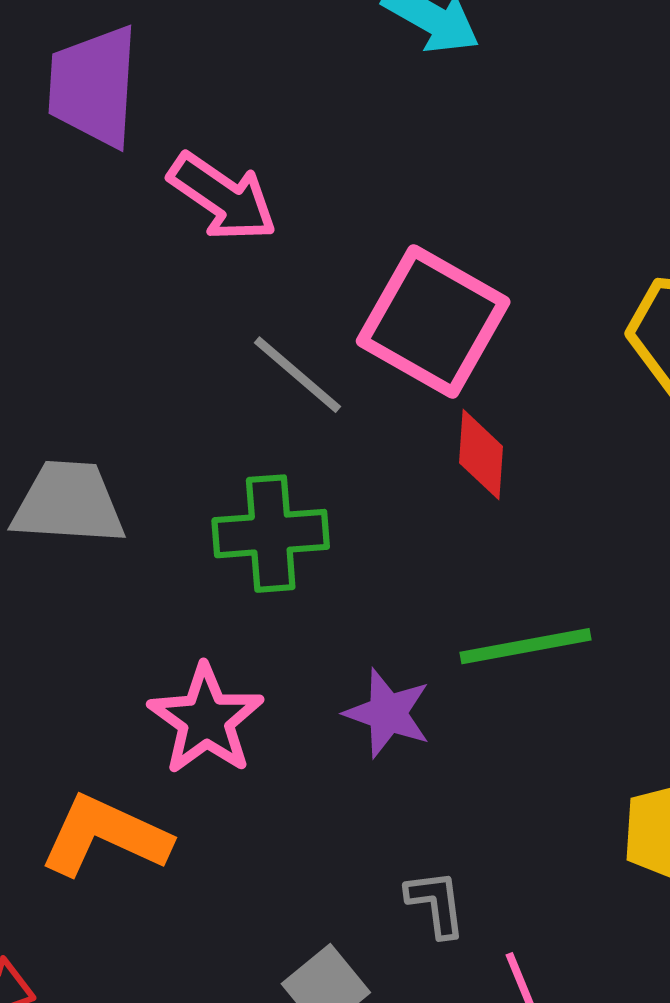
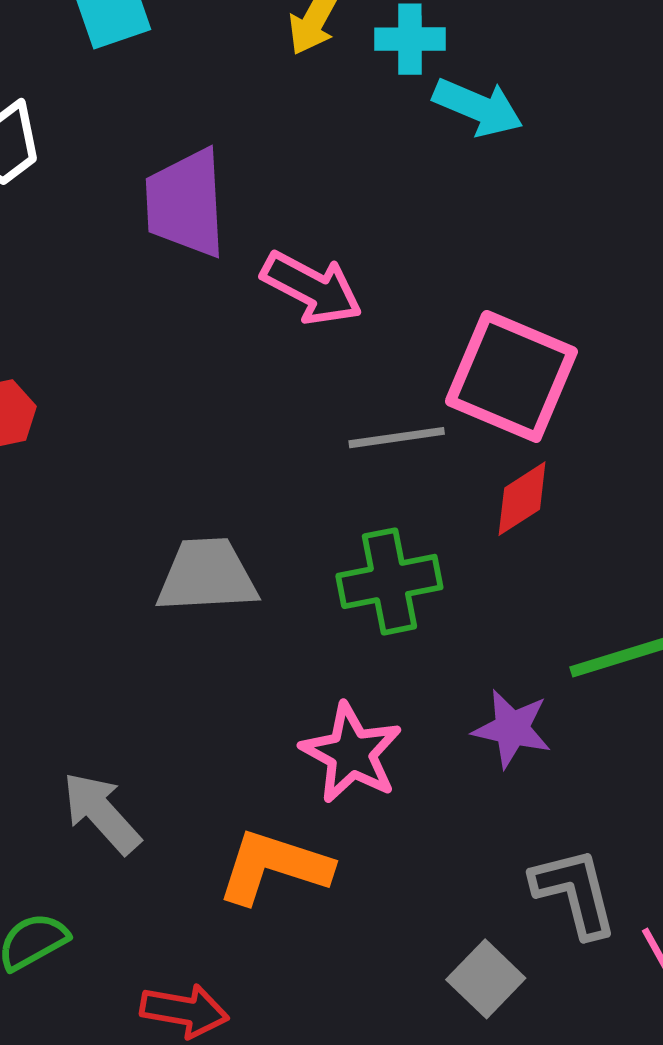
gray line: (298, 375) -> (397, 438), turned -42
red diamond: (481, 455) -> (522, 499), moved, turned 60
gray L-shape: (436, 903) -> (575, 892), size x1.5

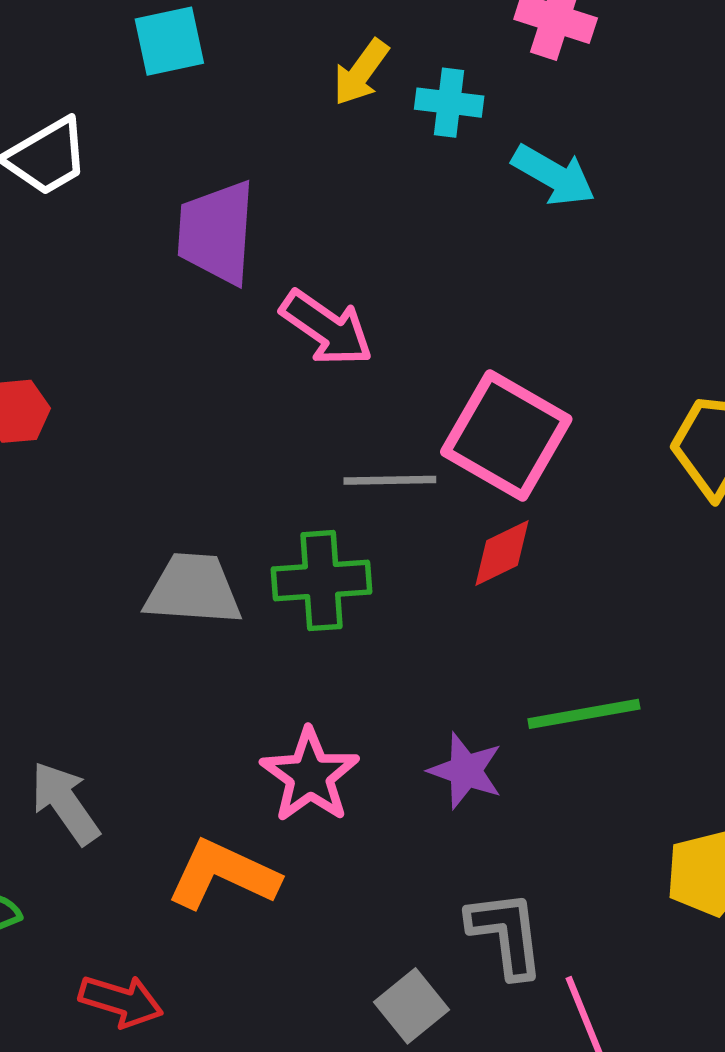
cyan arrow: (478, 107) -> (554, 175), moved
green cross: (389, 581) -> (322, 581), moved

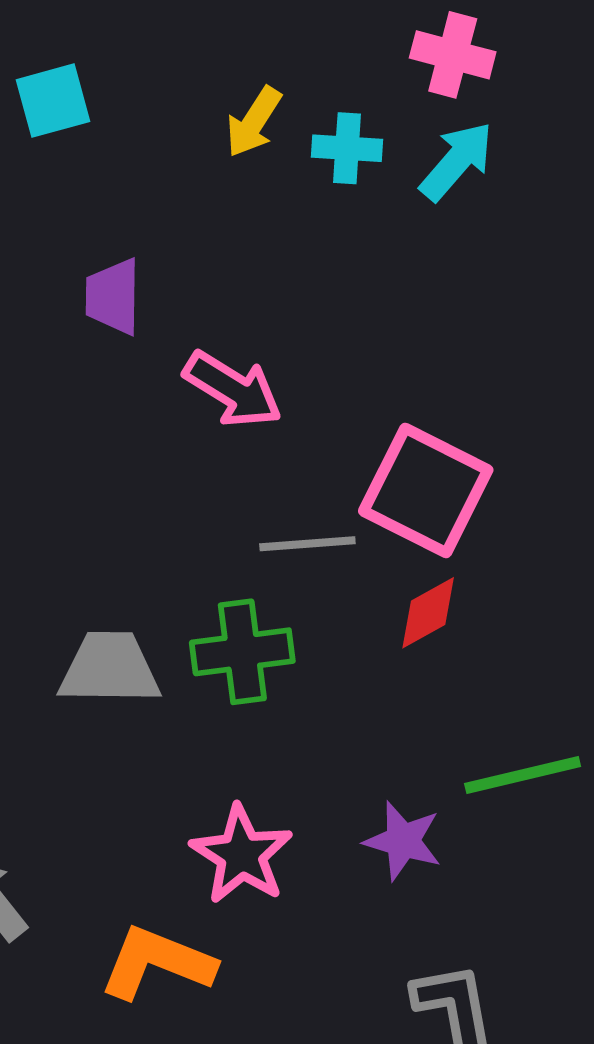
cyan arrow: (554, 175) -> (457, 161), moved, turned -76
purple trapezoid: (216, 232) -> (113, 297), size x0.7

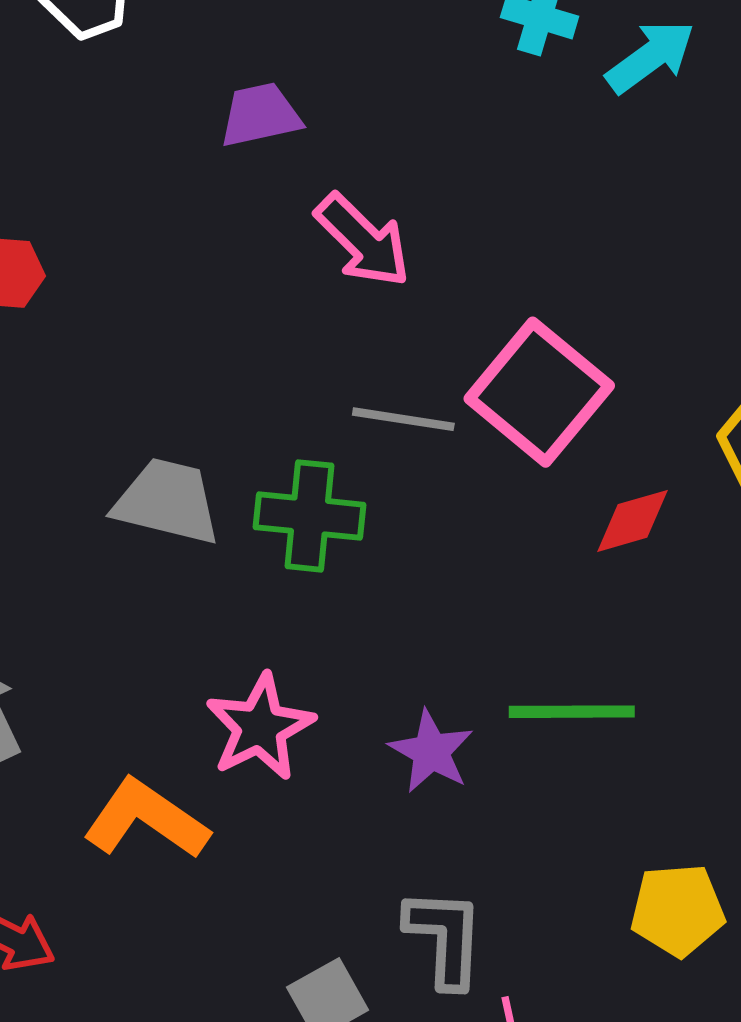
purple trapezoid: (113, 297) -> (260, 115), turned 64
red diamond: (428, 613) -> (632, 521), moved

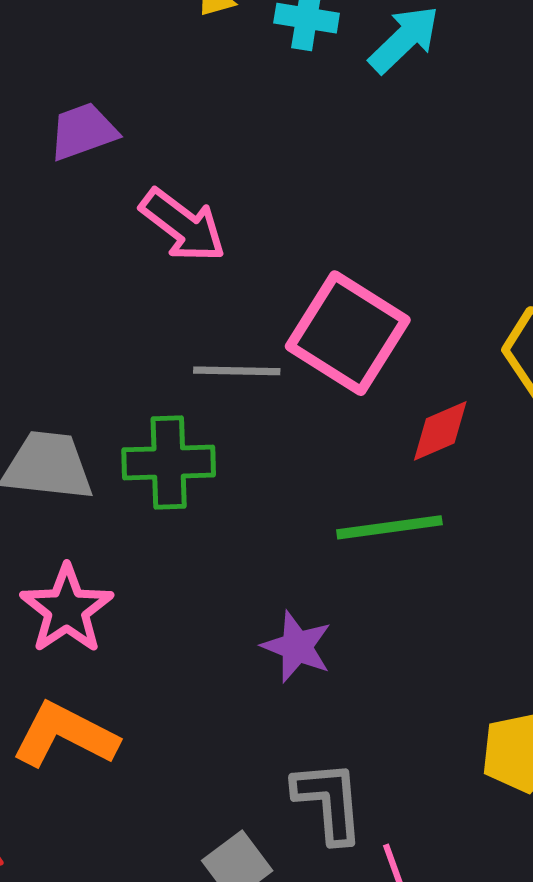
green line: (572, 712) -> (389, 527), moved
pink star: (260, 727) -> (67, 609), moved

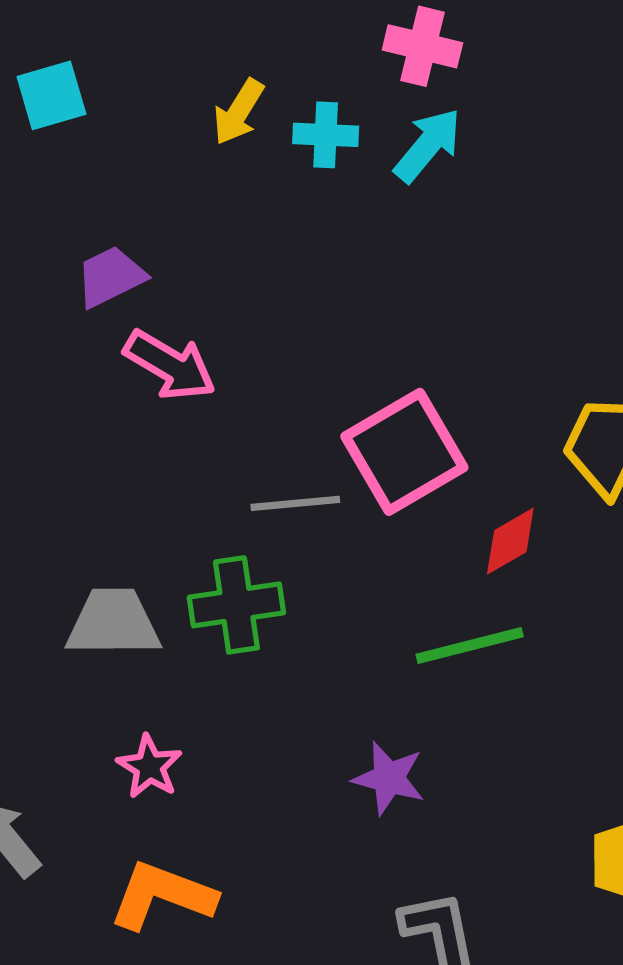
pink arrow: (183, 225) -> (170, 365), moved
pink square: (348, 333) -> (404, 452), turned 34
pink star: (67, 609) -> (149, 767), size x0.7

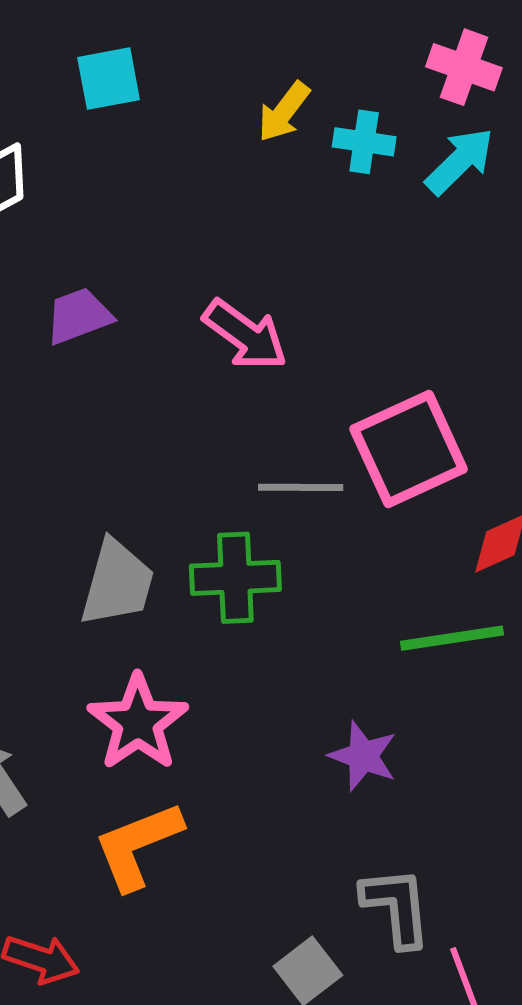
purple trapezoid: (110, 277) -> (79, 316), moved
pink arrow: (170, 365) -> (245, 335), moved
gray trapezoid: (113, 623) -> (117, 583), turned 100
pink star: (149, 767) -> (138, 722), size x1.6
orange L-shape: (162, 896) -> (138, 846), turned -48

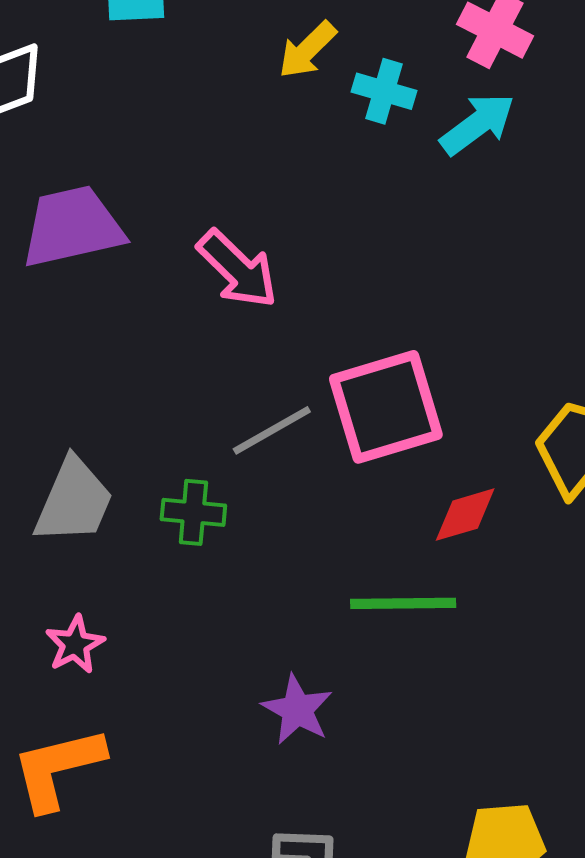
purple trapezoid: (79, 316) -> (72, 227), size x1.5
gray line: (301, 487) -> (272, 430), turned -38
green cross: (235, 578) -> (193, 512), size x0.7
pink star: (138, 722) -> (75, 644), size x0.6

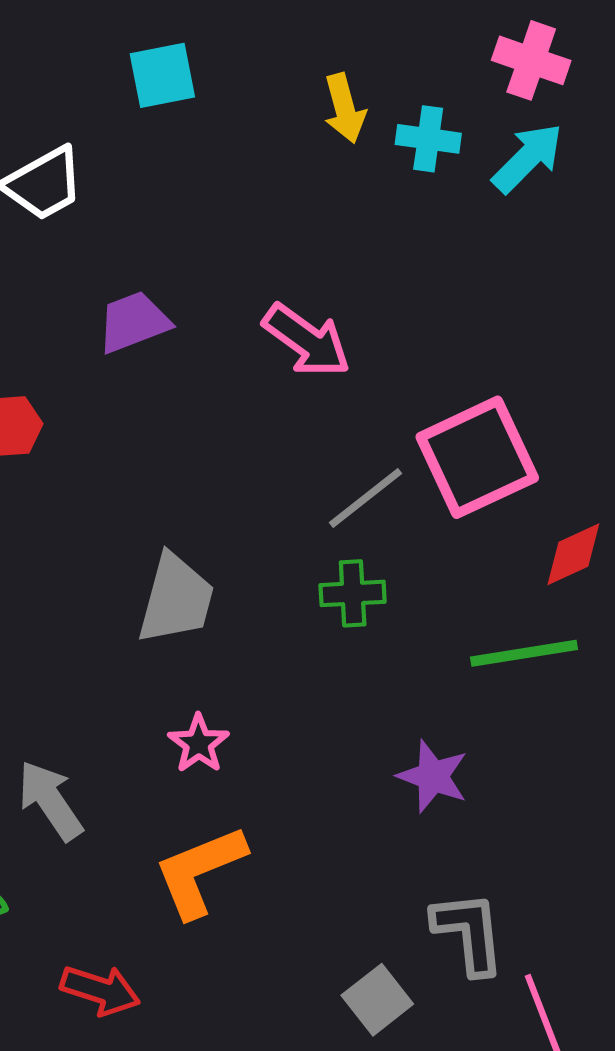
yellow arrow: (307, 50) -> (345, 108), turned -52
purple trapezoid: (72, 227) -> (134, 322), size x0.7
green cross: (193, 512) -> (353, 593), moved

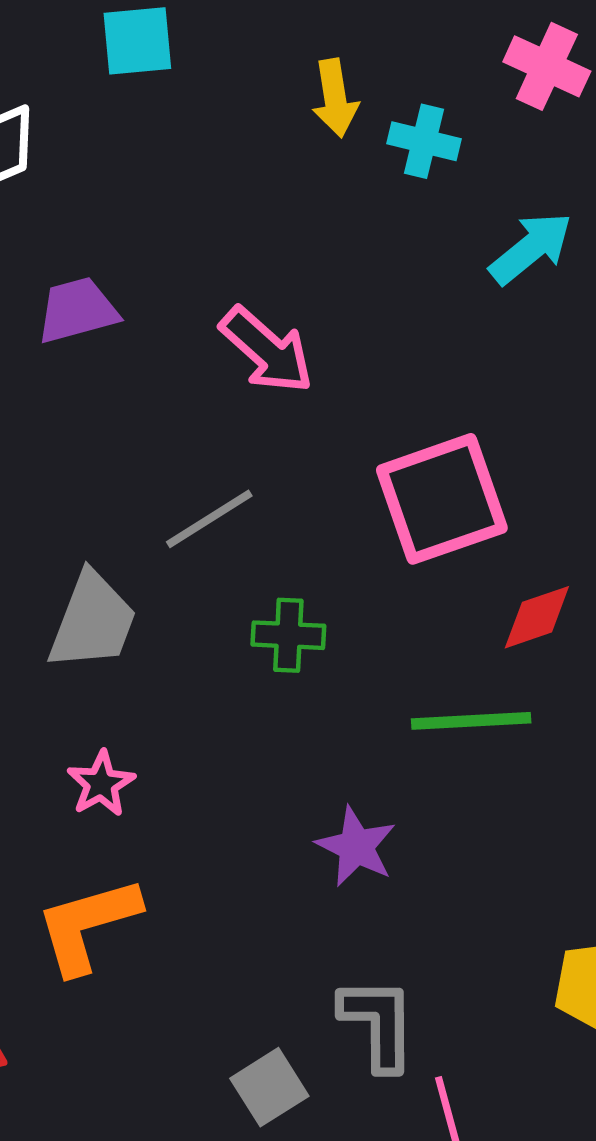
cyan arrow: (528, 158) -> (531, 248), moved
gray line: (366, 498) -> (209, 519), moved

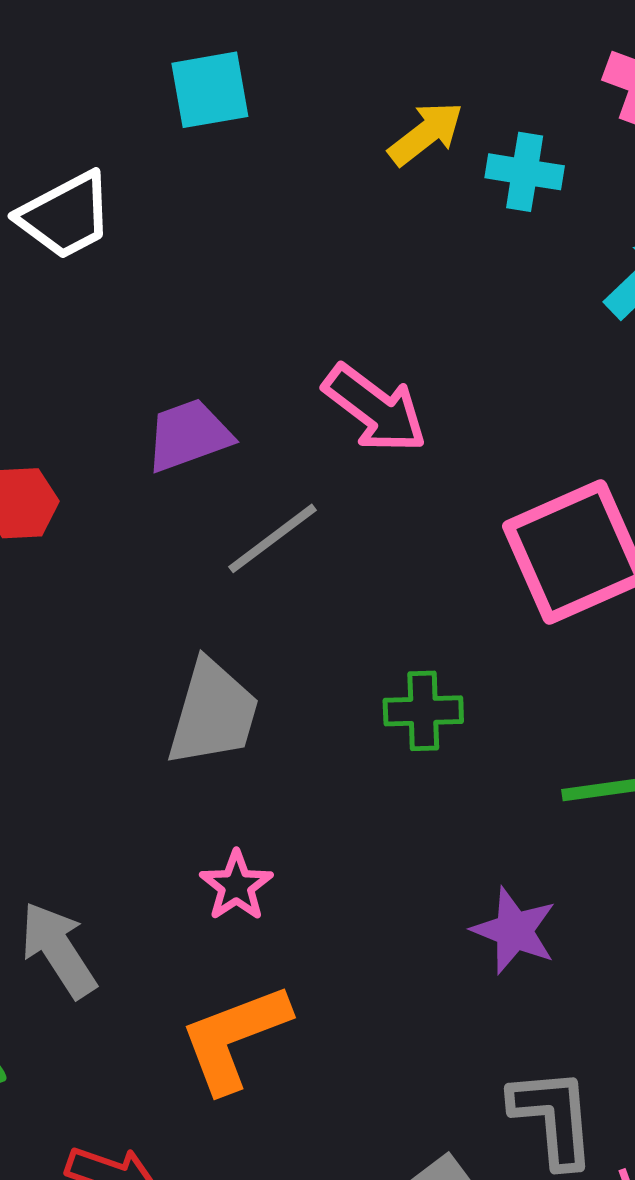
yellow arrow: (335, 98) -> (426, 134), turned -114
purple trapezoid: (77, 310) -> (189, 435), moved
gray line: (209, 519) -> (273, 538), moved

